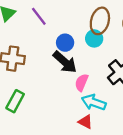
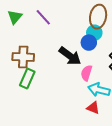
blue circle: (65, 43) -> (89, 43), moved
green rectangle: (15, 101) -> (27, 78), moved

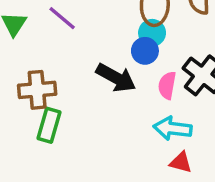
pink semicircle: (86, 73) -> (167, 85), moved
red triangle: (93, 108) -> (181, 162), moved

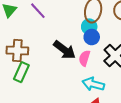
blue circle: (145, 51) -> (92, 37), moved
pink semicircle: (167, 85) -> (84, 58), moved

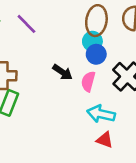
black arrow: (64, 50) -> (62, 72), size x0.7

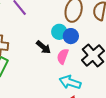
cyan circle: (92, 41) -> (59, 32), moved

